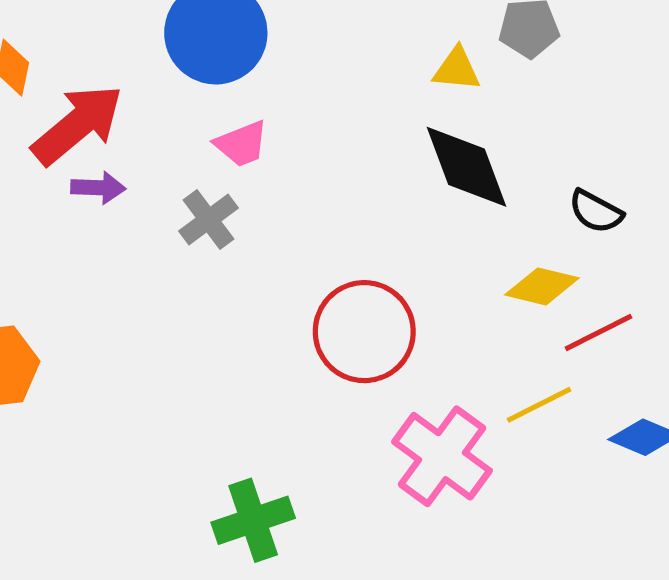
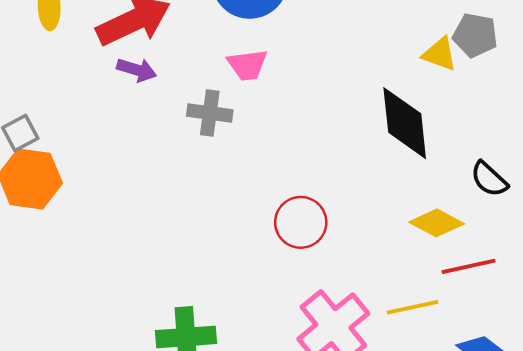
yellow triangle: (457, 69) -> (440, 54), moved
gray cross: (208, 219) -> (210, 113), turned 30
red circle: (364, 332) -> (301, 222), size x0.7

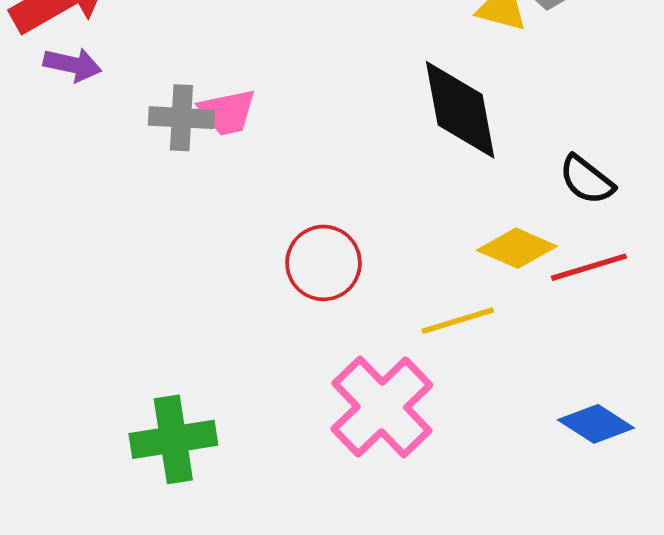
pink trapezoid: (247, 65) -> (227, 112), moved
red line: (469, 266) -> (589, 267), moved
yellow line: (413, 307) -> (458, 321), moved

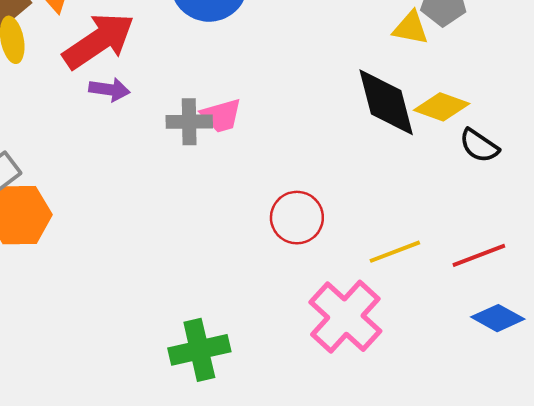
yellow diamond: (517, 248) -> (442, 107), moved
red line: (589, 267) -> (479, 255), moved

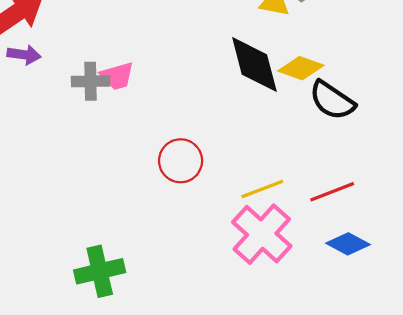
black semicircle: (479, 146) -> (332, 100), size x1.4
pink cross: (345, 317) -> (262, 234), moved

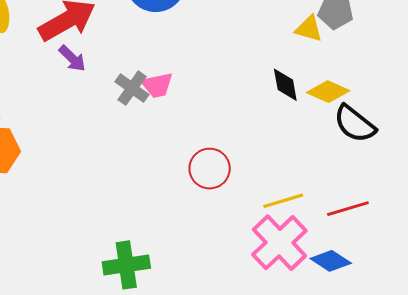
purple arrow: (24, 55) -> (72, 58), turned 32
black diamond: (254, 65) -> (285, 85), size x0.6
gray cross: (91, 81) -> (132, 88), turned 32
blue diamond: (348, 244) -> (331, 261), moved

